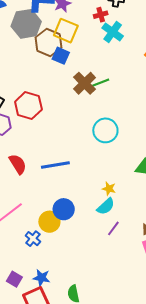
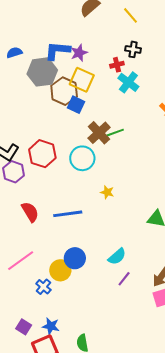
cyan circle: (105, 130) -> (82, 158), moved
yellow star: (109, 189) -> (107, 192), moved

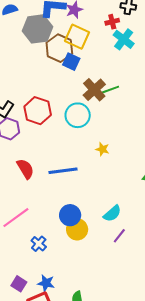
yellow circle: (60, 270) -> (77, 229), moved

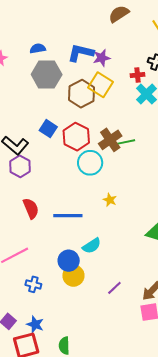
gray hexagon: (37, 29) -> (47, 75), moved
blue square: (71, 62) -> (48, 129), moved
red hexagon: (38, 111) -> (76, 137), moved
cyan semicircle: (112, 213) -> (92, 246), moved
blue cross: (39, 244) -> (33, 284), turned -35

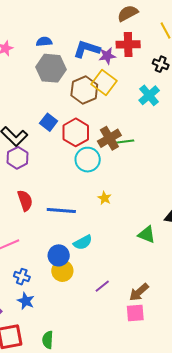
red cross: (138, 75) -> (128, 44), moved, size x1.6
blue star: (35, 324) -> (26, 301), moved

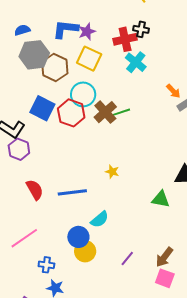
red cross: (128, 44) -> (125, 39), moved
brown hexagon: (84, 90) -> (55, 68), moved
blue square: (49, 122) -> (42, 108), size x1.4
cyan circle: (88, 160) -> (83, 94), moved
pink square: (135, 313) -> (165, 278), turned 36

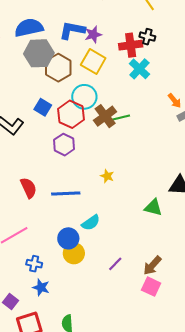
blue semicircle: (22, 30) -> (29, 28), size x1.8
blue square: (42, 108) -> (43, 107), size x0.7
purple hexagon: (19, 149) -> (64, 145), moved

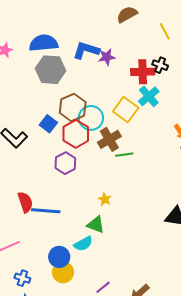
yellow square: (93, 61) -> (126, 110), moved
brown hexagon: (58, 68) -> (73, 108), moved
green line: (121, 118) -> (124, 155), moved
blue line: (66, 194) -> (46, 211), moved
green triangle: (153, 207) -> (96, 225), moved

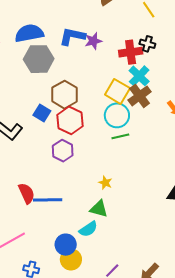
cyan circle: (91, 118) -> (117, 115), moved
brown cross: (109, 139) -> (140, 96), moved

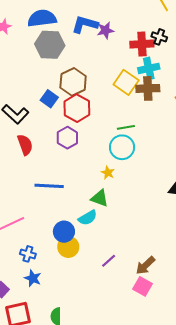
cyan cross: (139, 76) -> (149, 68), turned 30
brown cross: (140, 96) -> (148, 88), turned 30
cyan circle: (117, 115) -> (122, 147), moved
red semicircle: (27, 193) -> (25, 145), moved

